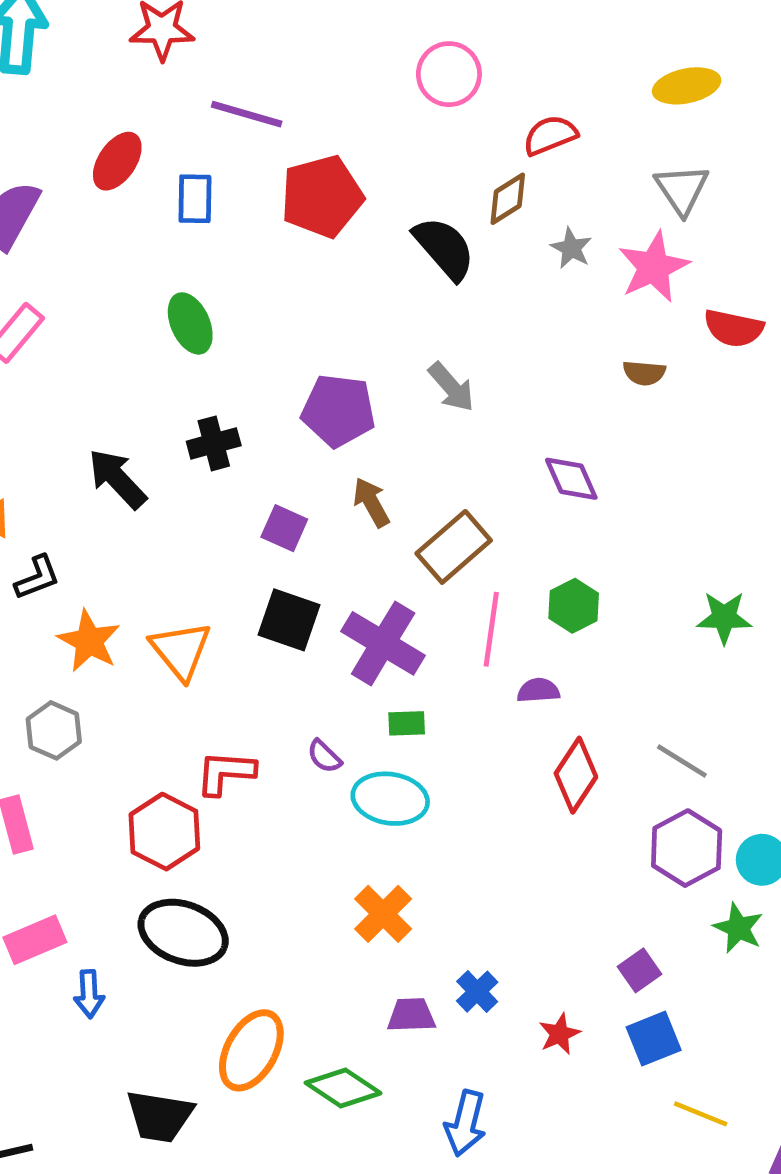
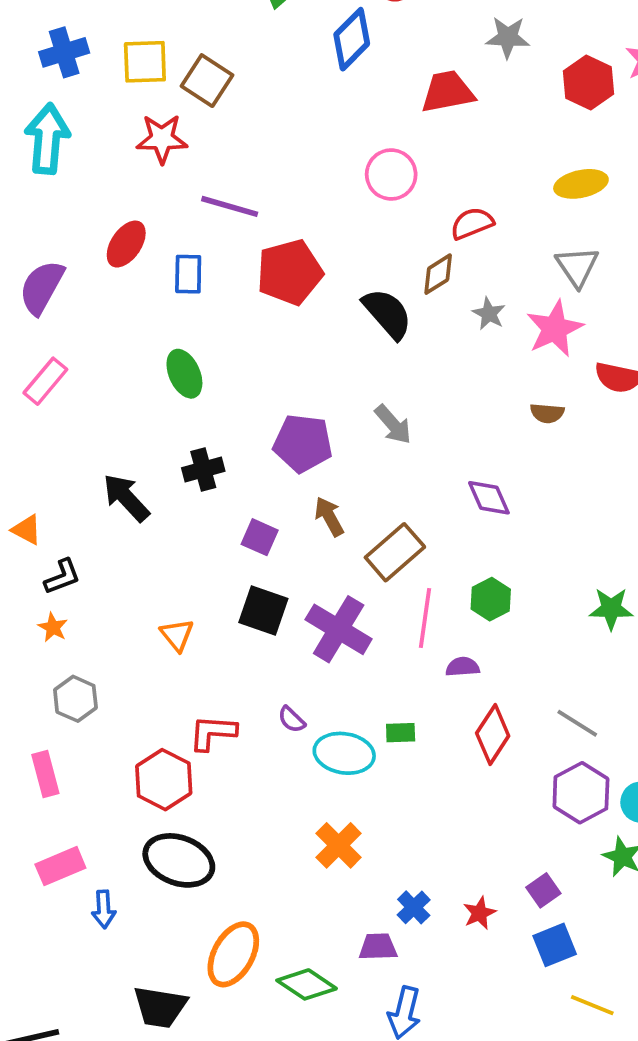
orange star: (89, 641) -> (53, 627), moved, size x0.6
orange triangle: (181, 650) -> (177, 635), size x0.7
green rectangle: (407, 723) -> (401, 733), moved
purple trapezoid: (411, 1015) -> (378, 947), moved
red star: (560, 1034) -> (479, 913), moved

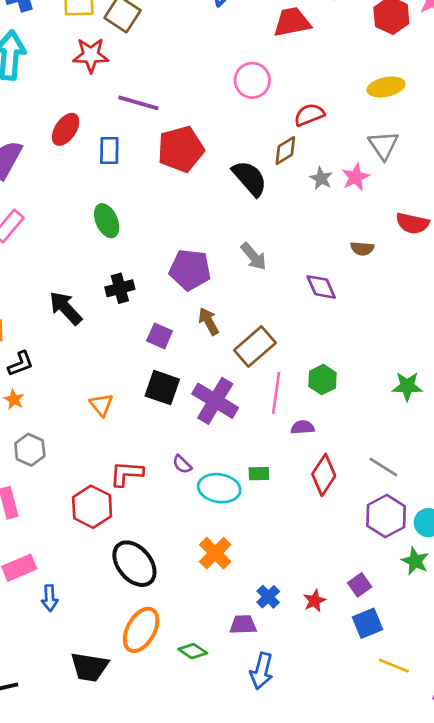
pink star: (555, 329) -> (356, 177), moved, size x0.7
purple diamond: (489, 498) -> (321, 287), moved
black ellipse: (179, 860) -> (134, 564), moved, turned 30
green diamond: (307, 984) -> (193, 651), size x0.7

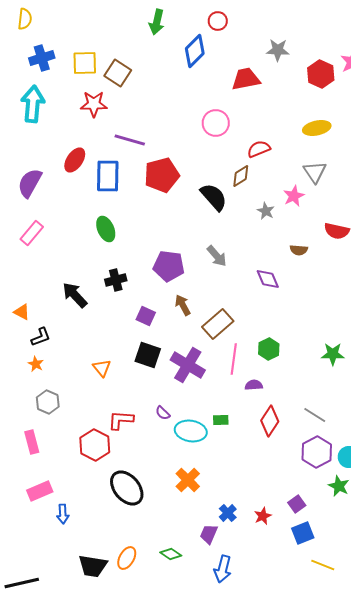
blue rectangle: (109, 151) -> (108, 176), size x1.5
gray star: (321, 178) -> (266, 211), moved
purple trapezoid: (243, 625) -> (209, 534), turned -65
orange ellipse: (141, 630) -> (127, 558), moved, size x0.7

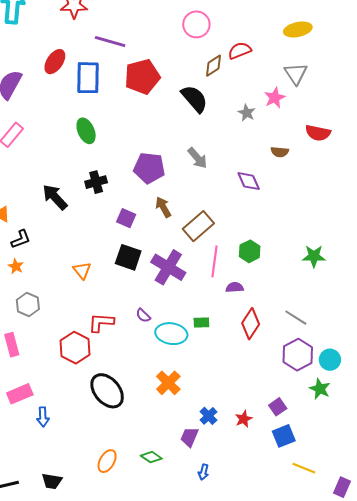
brown diamond: (241, 176) -> (213, 66), moved
black trapezoid: (93, 566) -> (52, 481), moved, size x0.7
blue arrow: (223, 569) -> (203, 472), size x0.6

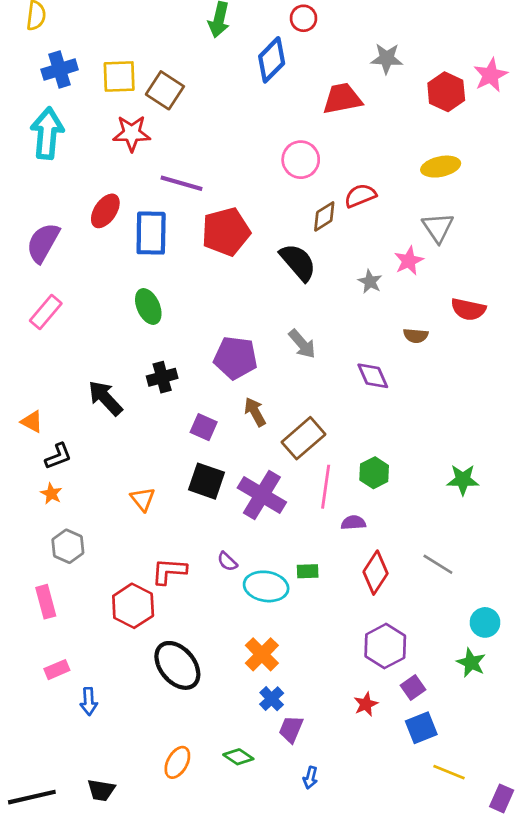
purple hexagon: (298, 355) -> (385, 646), moved
pink rectangle: (20, 394) -> (57, 670), size x0.7
blue cross: (208, 416) -> (272, 699), moved

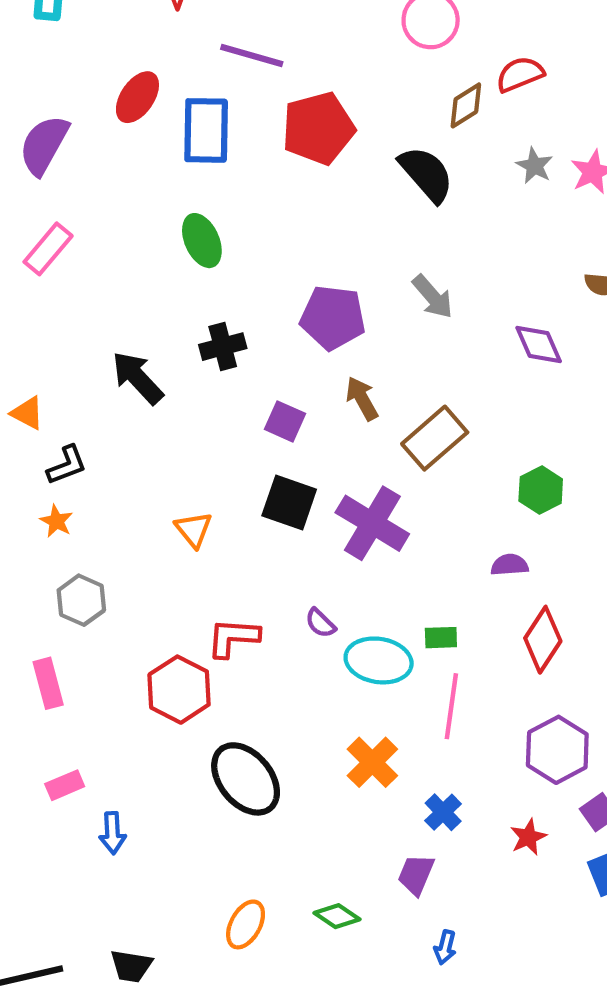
gray star: (370, 282) -> (534, 166), moved
pink line: (326, 487) -> (451, 706), moved
blue cross: (272, 699) -> (443, 812), moved

